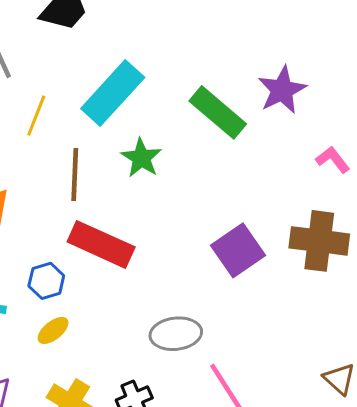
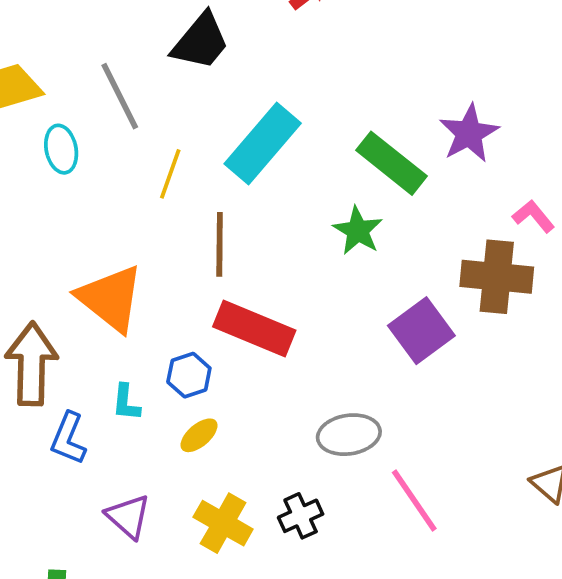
green star: (141, 158) -> (358, 231), moved
brown cross: (319, 241) -> (497, 277), moved

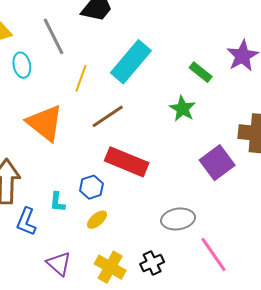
green rectangle: (392, 163) -> (201, 72), size x0.6
brown line: (220, 244) -> (108, 116), turned 56
orange triangle: (110, 298) -> (45, 123), moved

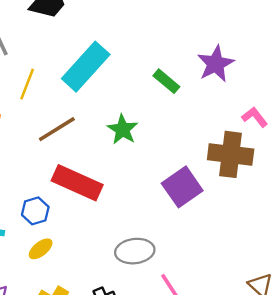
green star: (182, 109) -> (123, 129), moved

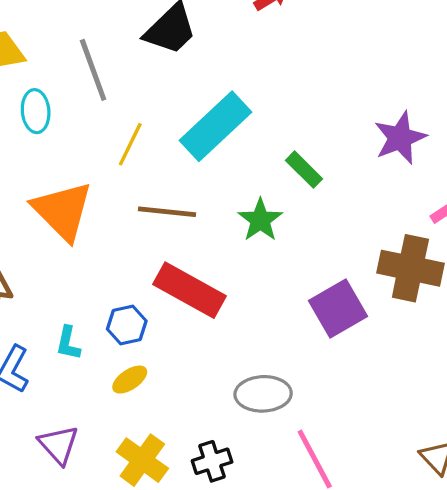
green rectangle: (166, 81) -> (304, 170), moved
brown line: (57, 129) -> (167, 212), turned 33

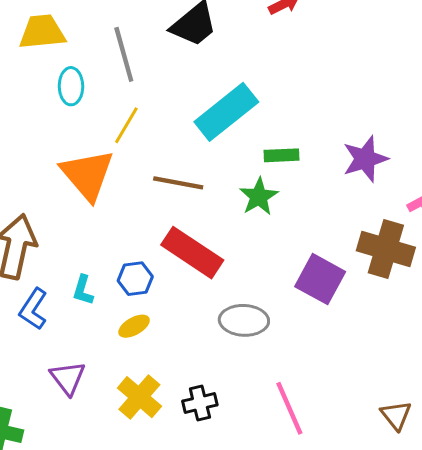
purple star: (400, 138) -> (365, 159), moved
yellow line: (130, 144) -> (126, 125), moved
green rectangle: (304, 170) -> (281, 155), moved, turned -52
purple square: (338, 309) -> (320, 279), turned -36
gray ellipse: (263, 394) -> (244, 320), moved

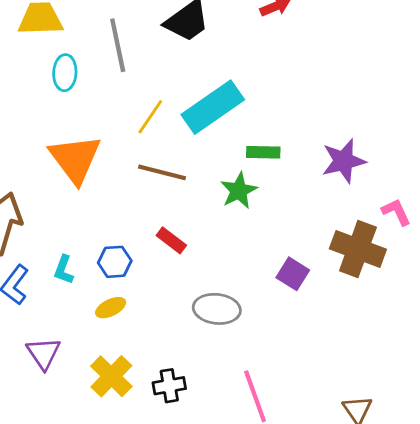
yellow line: (126, 125) -> (150, 117), moved
red rectangle: (192, 253) -> (171, 240), size x0.5
purple square: (320, 279) -> (293, 274), size x0.7

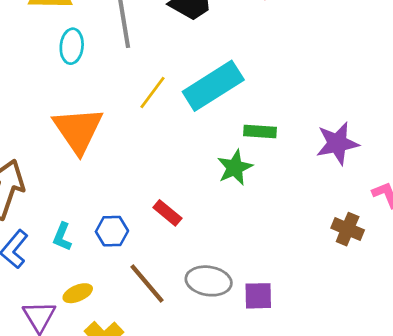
brown line: (162, 172) -> (147, 284), moved, turned 33
brown cross: (358, 249) -> (348, 229), size x0.6
purple square: (293, 274) -> (258, 296), moved, turned -36
yellow ellipse: (111, 308) -> (78, 293), moved

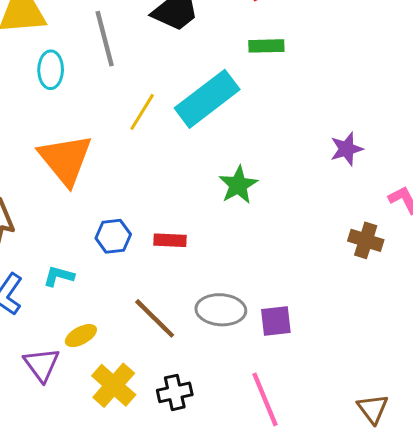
green rectangle: (260, 132) -> (266, 46), moved
purple star: (337, 143) -> (346, 149), size x0.7
red rectangle: (167, 213) -> (170, 240), turned -32
blue hexagon: (112, 231) -> (113, 236), moved
cyan L-shape: (62, 237) -> (59, 276), turned 88

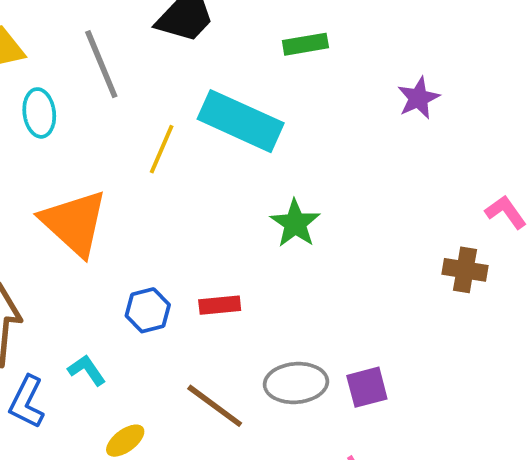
cyan rectangle: (207, 99) -> (241, 121), turned 70
purple star: (346, 149) -> (418, 98), moved
cyan L-shape: (59, 276) -> (87, 370), turned 48

